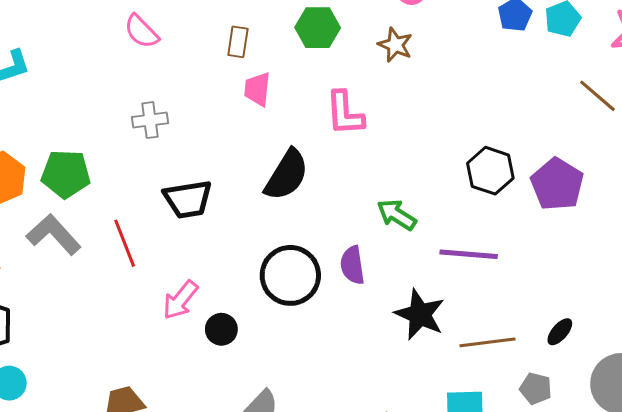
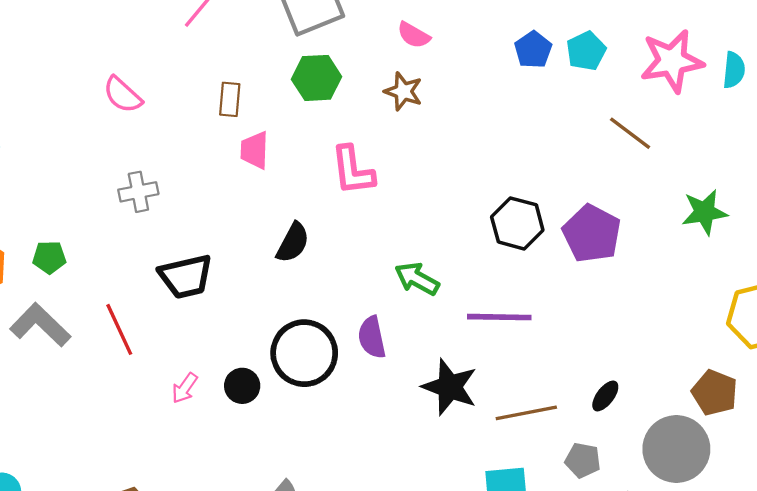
green pentagon: (66, 174) -> (49, 257), size x0.6
black semicircle: (287, 175) -> (293, 243), size x0.7
pink arrow: (180, 300) -> (185, 388), size x0.7
black circle: (221, 329) -> (242, 386), moved

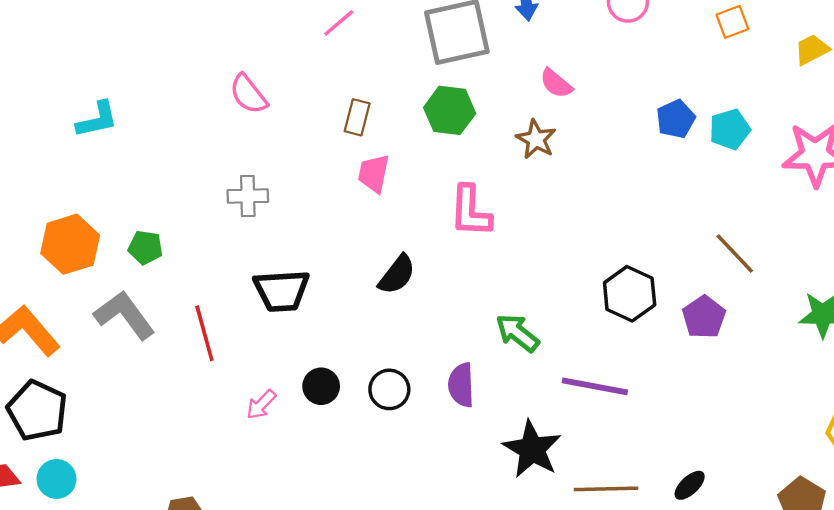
brown line: (630, 133) -> (735, 253), moved
purple pentagon: (592, 234) -> (704, 317), size x0.7
black circle: (304, 353) -> (389, 389), size x0.6
black circle: (242, 386) -> (321, 386), moved

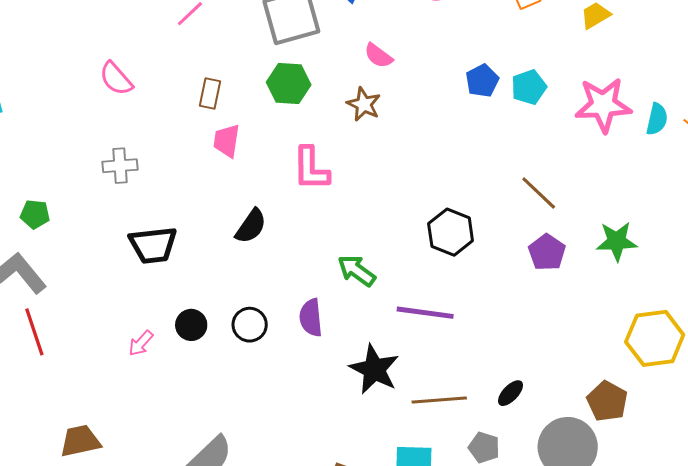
purple pentagon: (704, 317) -> (547, 252), moved
red line: (204, 333) -> (34, 332), moved

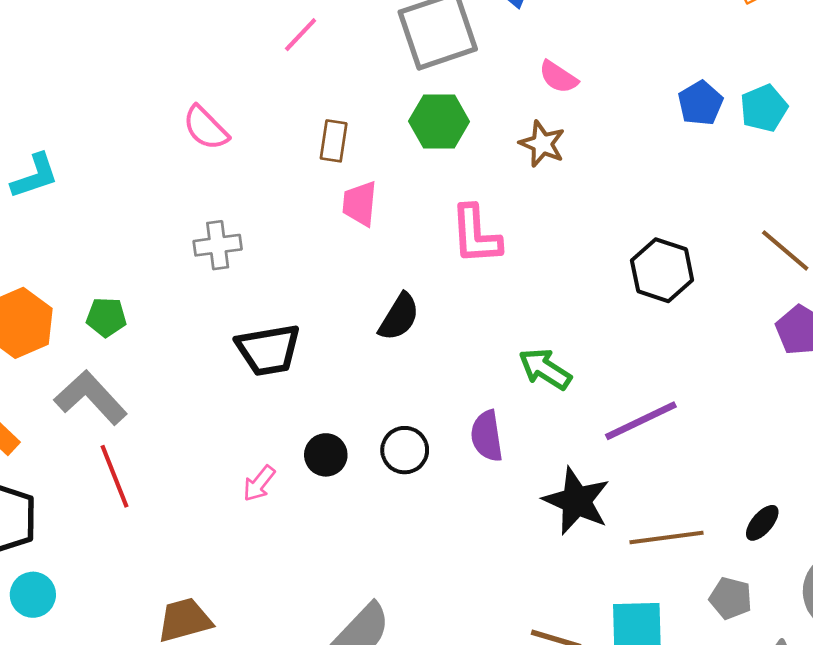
black hexagon: (451, 232) -> (662, 270), moved
purple line: (425, 313) -> (641, 421), turned -30

